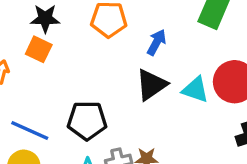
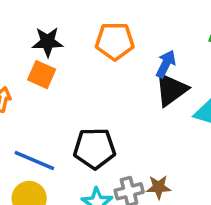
black triangle: (151, 85) -> (171, 90), moved

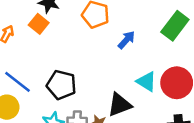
black triangle: (171, 90) -> (120, 105), moved

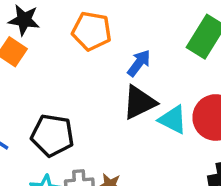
black triangle: (120, 105) -> (139, 102), moved

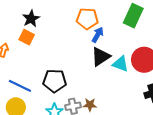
black star: (24, 20) -> (31, 19), turned -30
orange pentagon: (92, 31) -> (87, 19), moved

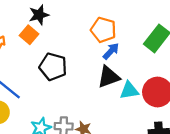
cyan triangle: (120, 64) -> (129, 90), turned -42
black pentagon: (55, 81) -> (53, 67), moved

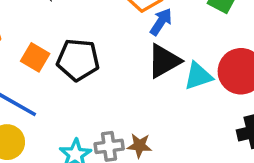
orange square: (29, 35) -> (35, 57), moved

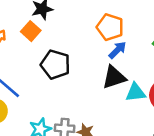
orange square: (35, 57) -> (31, 31), moved

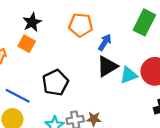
orange pentagon: (110, 27) -> (81, 25), moved
black pentagon: (55, 65) -> (55, 83), moved, turned -30

